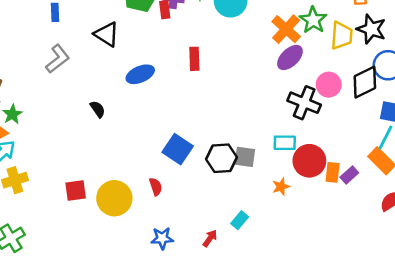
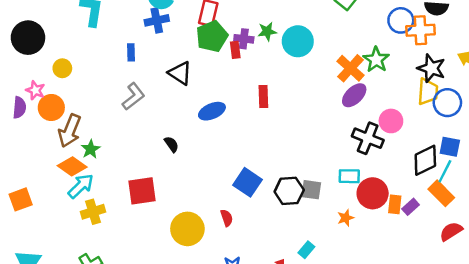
yellow trapezoid: (342, 36) -> (428, 92), moved
black diamond: (365, 82) -> (425, 160), moved
red square: (76, 190) -> (142, 191), moved, size x1.4

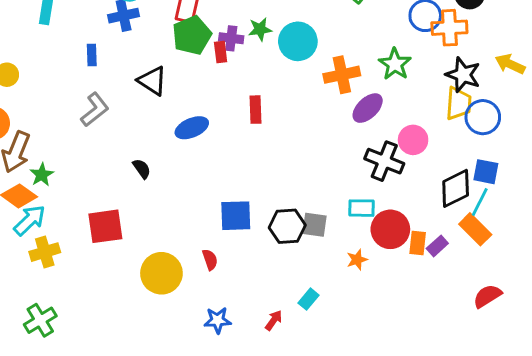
orange cross: (351, 68) -> (342, 75), moved, turned 36
blue square: (247, 182) -> (236, 216), turned -36
red semicircle: (451, 231) -> (487, 296), moved

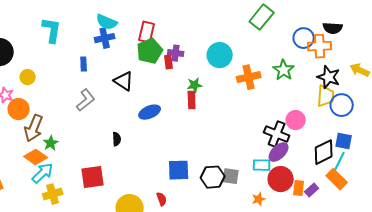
green star: (260, 29) -> (195, 85), moved
purple ellipse: (368, 108) -> (279, 152), moved
black semicircle: (142, 169) -> (117, 139), turned 32

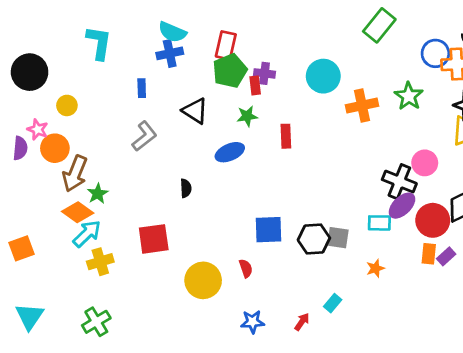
green star: (195, 85) -> (247, 116), moved
red circle: (281, 179) -> (433, 220), moved

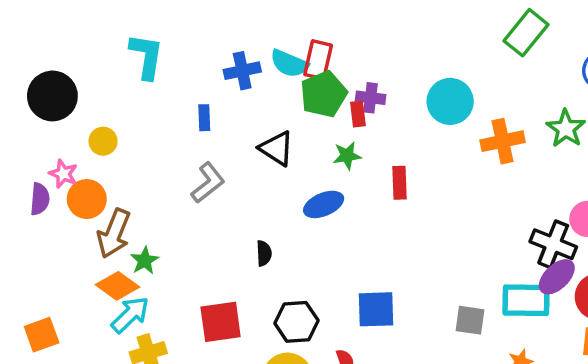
cyan semicircle: (172, 32) -> (289, 63), moved
cyan rectangle: (379, 223) -> (526, 300), size x1.5
black hexagon: (314, 239) -> (296, 322), moved

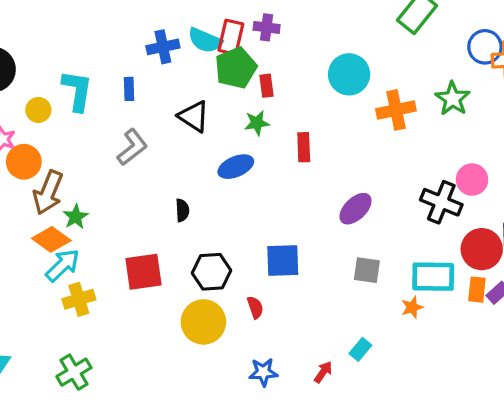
cyan L-shape: (146, 56) -> (77, 91), moved
purple cross: (371, 98) -> (267, 27), moved
purple ellipse: (557, 277) -> (356, 209), moved
cyan rectangle: (526, 300) -> (433, 277), moved

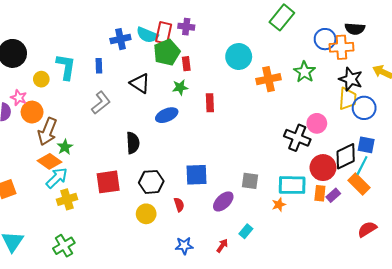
purple ellipse: (356, 209) -> (223, 201), moved
black semicircle: (182, 210) -> (133, 143), size x1.5
yellow circle: (203, 322) -> (146, 214), size x0.7

